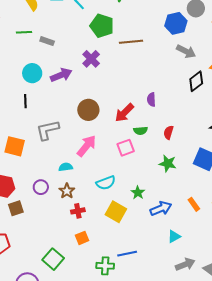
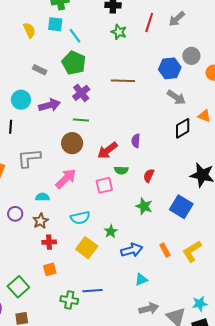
green pentagon: (102, 26) -> (74, 63), moved
green line: (24, 32) -> (81, 120), moved

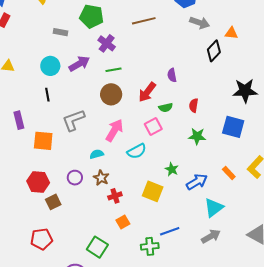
cyan semicircle: (80, 218) -> (137, 151), moved
cyan triangle: (141, 279) -> (214, 208), size x1.5
gray arrow: (149, 309) -> (211, 236), moved

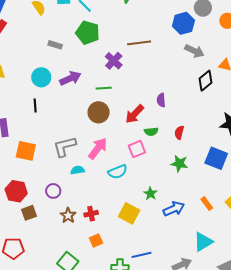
purple cross: (107, 43) -> (114, 61), moved
gray L-shape: (73, 120) -> (65, 147), moved
brown star: (101, 178) -> (68, 215), moved
cyan triangle: (214, 208) -> (203, 242), moved

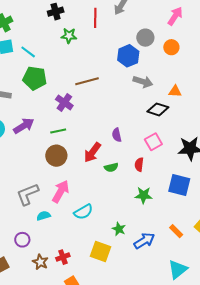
black diamond: (205, 81) -> (158, 109), turned 65
pink square: (137, 149) -> (153, 142), moved

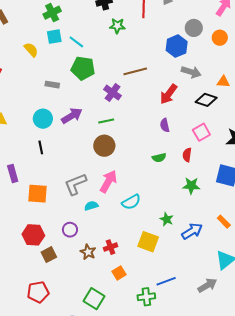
red arrow: (92, 152) -> (169, 94), moved

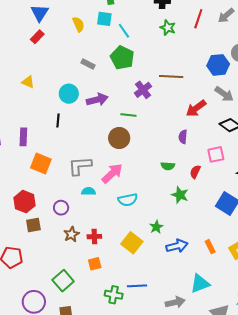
green star: (191, 186) -> (180, 195), moved

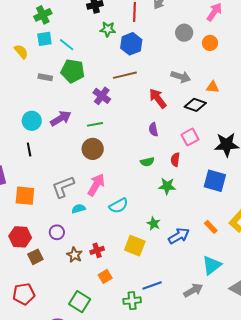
gray rectangle: (88, 64) -> (45, 77), moved
blue hexagon: (218, 65) -> (131, 44), moved
red arrow: (196, 108) -> (158, 98), turned 105

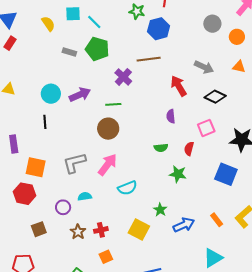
orange triangle: (213, 87) -> (239, 67), moved
cyan semicircle: (79, 209) -> (85, 196), moved
red hexagon: (20, 237) -> (25, 194), moved

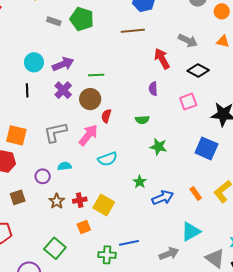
purple cross: (123, 77) -> (63, 90), moved
red semicircle: (189, 149) -> (106, 116), moved
yellow square: (139, 230) -> (104, 205), moved

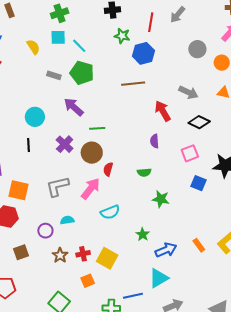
purple arrow: (63, 64) -> (74, 107), moved, turned -115
blue square: (206, 148) -> (198, 183), moved, size x0.7
cyan triangle: (191, 232) -> (159, 278), moved

